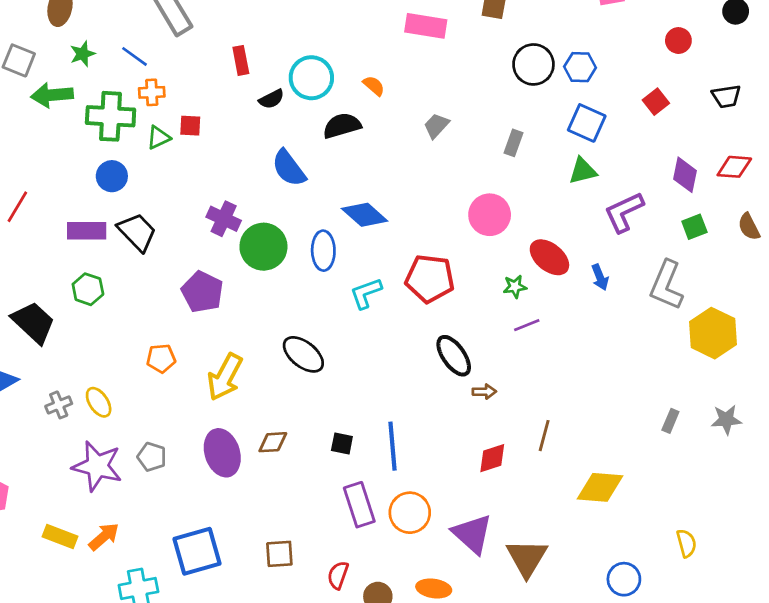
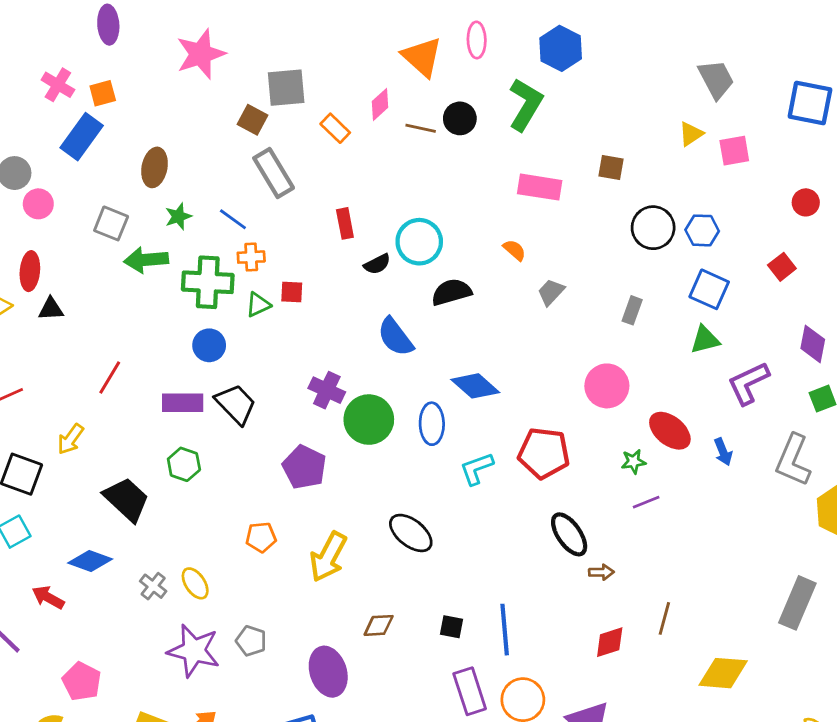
orange semicircle: (374, 86) -> (514, 250), moved
gray cross: (59, 405) -> (153, 586), turned -30
gray rectangle: (670, 421) -> (797, 603), size x2.0
purple ellipse: (222, 453) -> (328, 672), moved

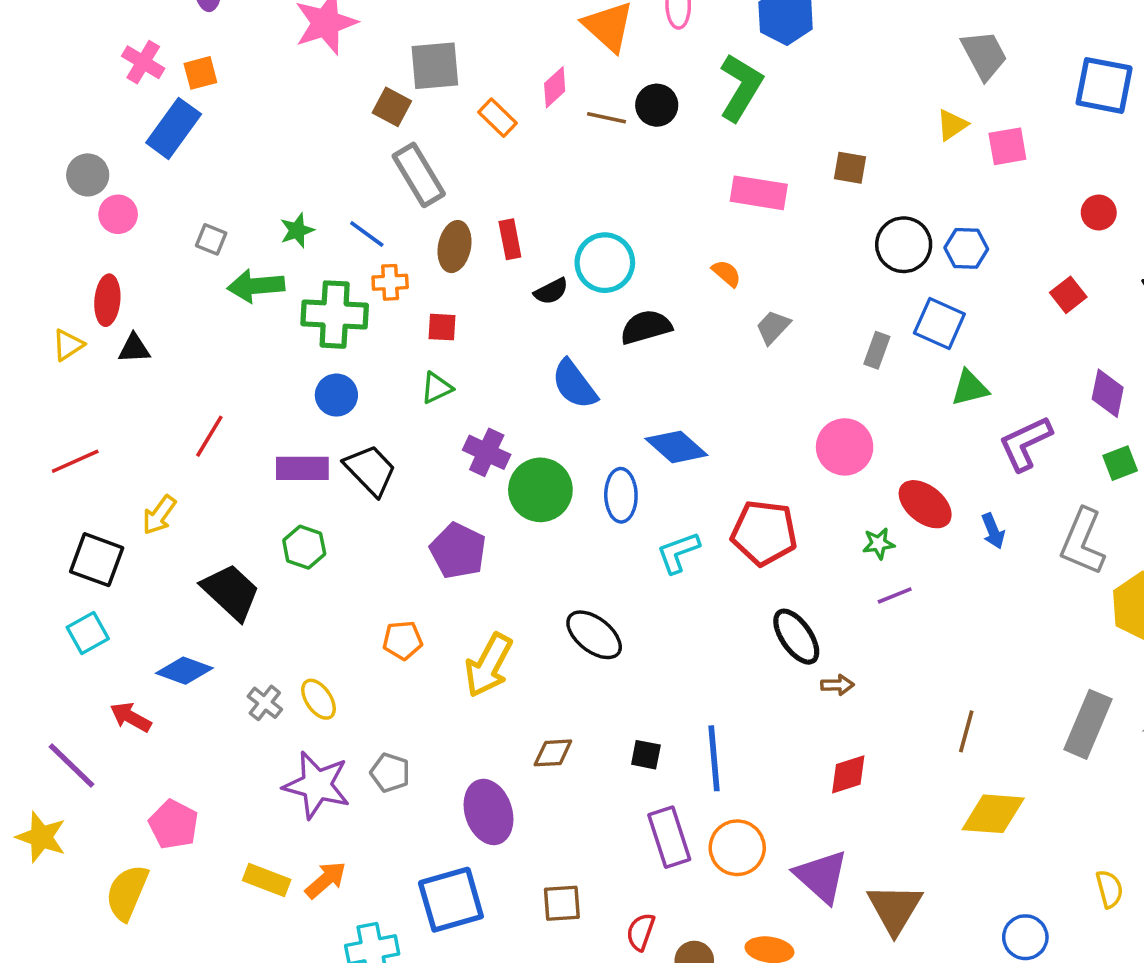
brown ellipse: (155, 167) -> (455, 247), moved
gray square: (111, 223) -> (211, 239), size x0.7
blue square: (709, 289) -> (939, 323), moved
green triangle: (258, 305) -> (437, 388), moved
brown line: (664, 618) -> (966, 731), moved

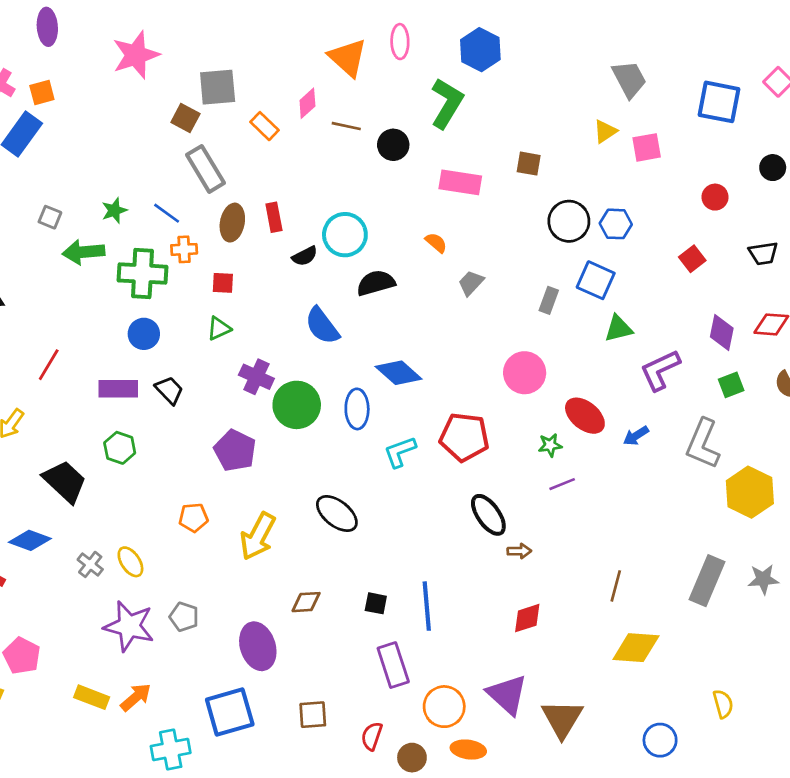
black circle: (657, 105) -> (393, 145), moved
black trapezoid: (370, 470) -> (169, 390), size x0.7
blue arrow: (993, 531) -> (636, 436), turned 80
orange circle: (737, 848) -> (444, 707), moved

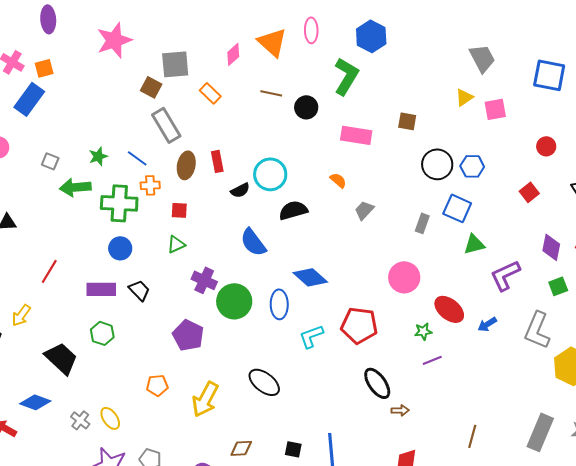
pink diamond: (307, 103) -> (233, 54), moved

